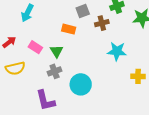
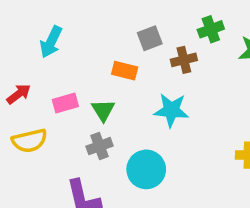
pink rectangle: (35, 47) -> (65, 103), turned -48
cyan star: (117, 51) -> (171, 110), moved

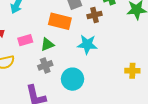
orange rectangle: (125, 71) -> (60, 21), size x1.5
green triangle: (103, 110) -> (47, 44), turned 40

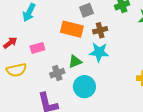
brown cross: (95, 15) -> (100, 30), moved
green triangle: (47, 44) -> (75, 62), moved

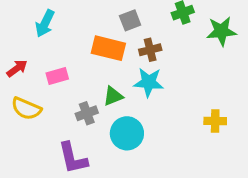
yellow semicircle: (16, 70) -> (26, 109), turned 36

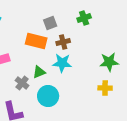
green star: (221, 31) -> (109, 62), moved
gray cross: (87, 113) -> (22, 83), turned -32

